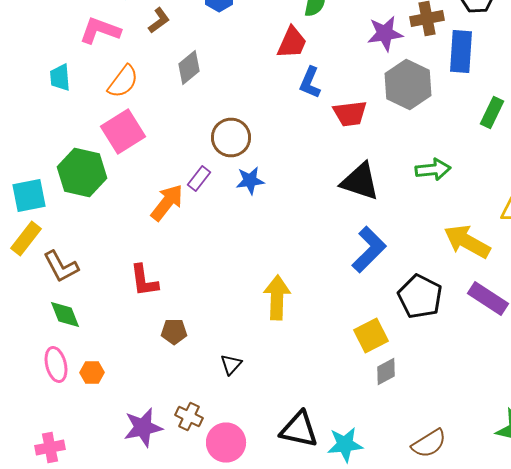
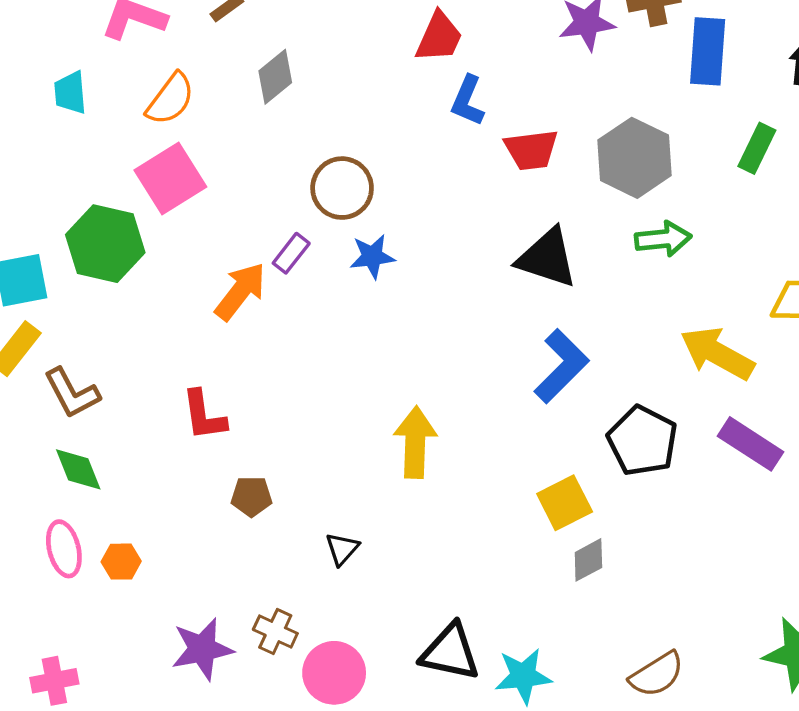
gray hexagon: (408, 84) -> (635, 158), moved

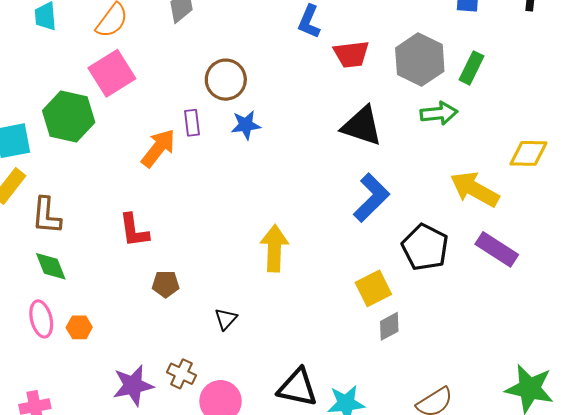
green rectangle: (757, 148) -> (472, 68), moved
purple rectangle: (291, 253) -> (192, 123), turned -45
brown L-shape: (72, 393) -> (46, 216), turned 33

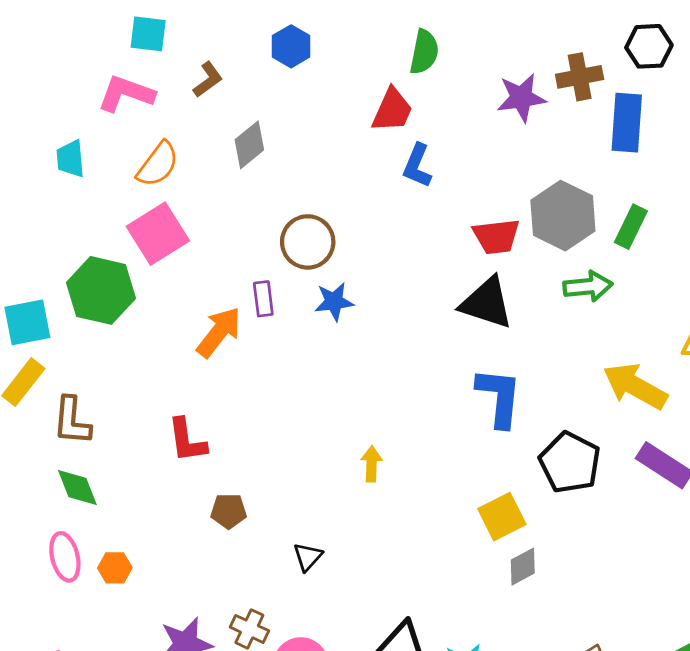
red trapezoid: (351, 54) -> (496, 236), moved
blue L-shape: (371, 198) -> (499, 397), turned -39
yellow arrow: (274, 248) -> (371, 464), size x0.6

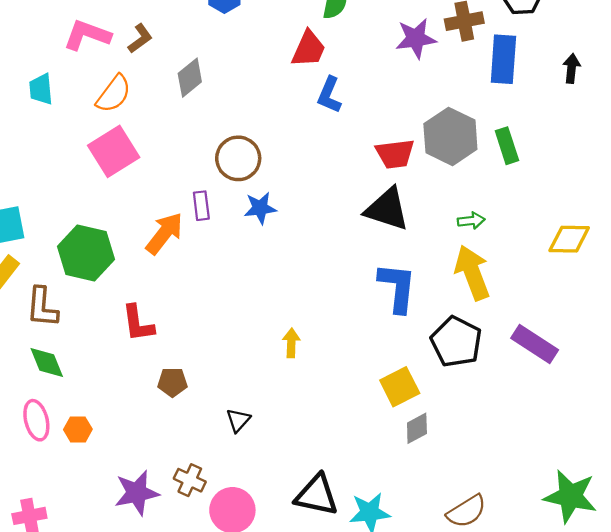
brown L-shape: (208, 80) -> (140, 38), moved
green rectangle: (631, 227) -> (507, 146), turned -44
green arrow: (588, 286) -> (471, 221), moved, size x0.7
green hexagon: (101, 290) -> (86, 253), moved
yellow arrow: (635, 386) -> (472, 273), moved, turned 40

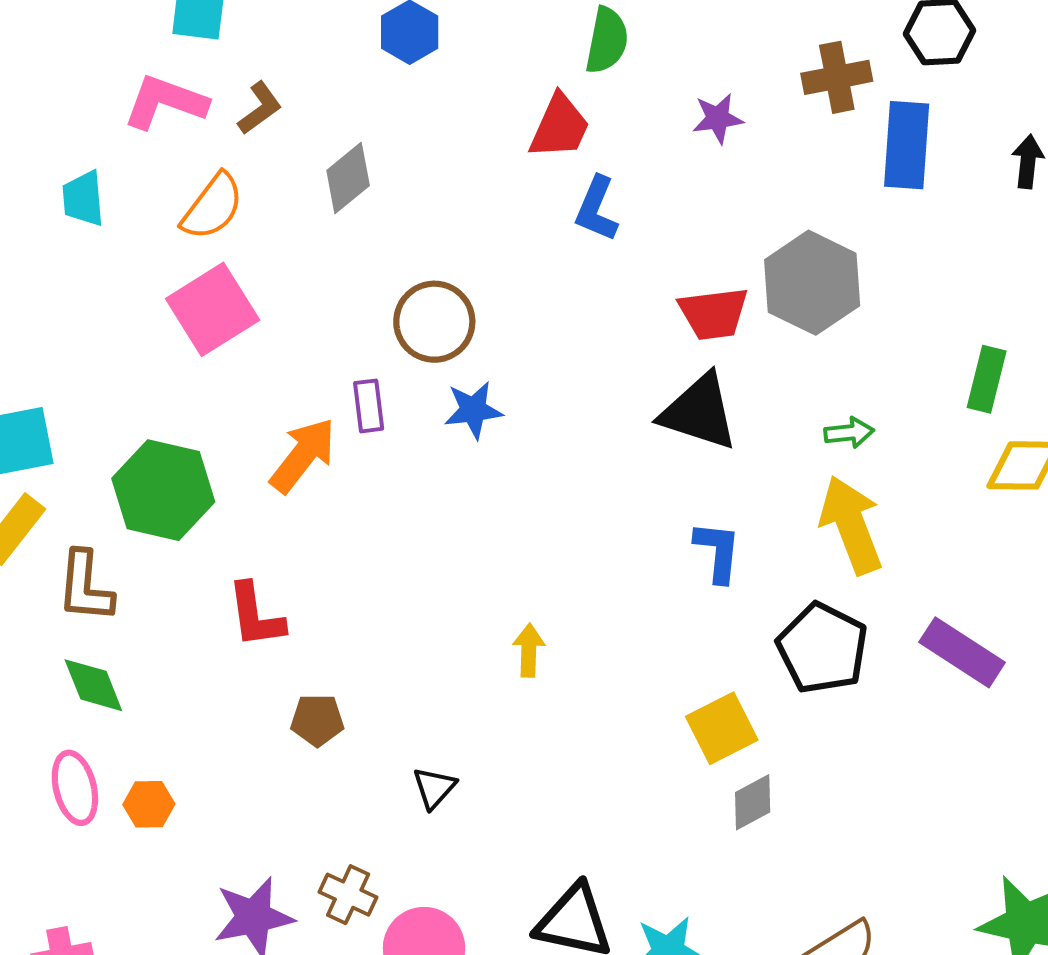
purple star: (416, 38) -> (718, 118), moved, size x0.7
green rectangle: (507, 146) -> (987, 379), moved, turned 32
blue L-shape: (397, 288) -> (718, 552), size x0.7

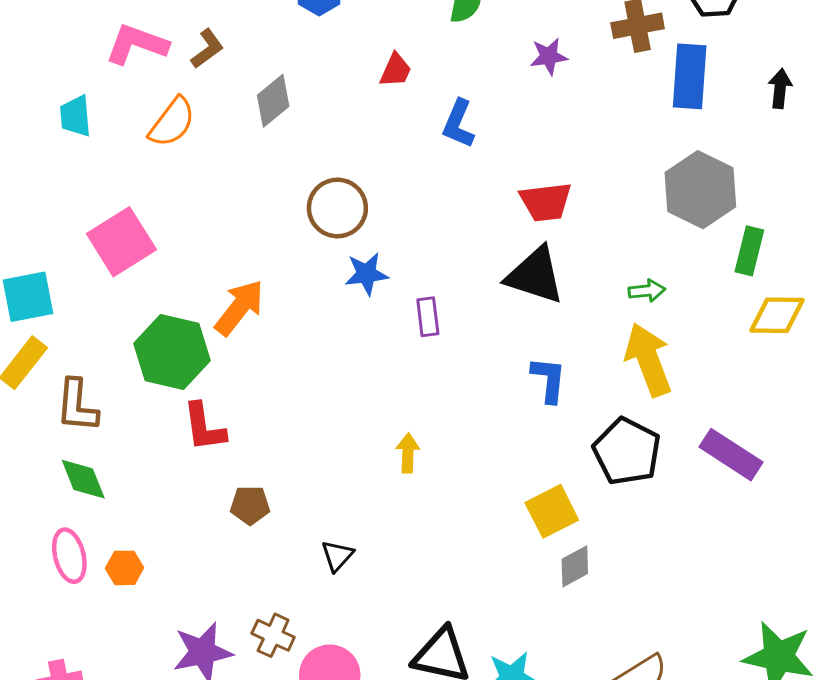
red trapezoid: (560, 127) -> (396, 70), moved, size x0.7
gray hexagon: (812, 283) -> (700, 190), moved
pink square: (213, 309) -> (121, 242), moved
purple rectangle: (369, 406) -> (428, 317), moved
green hexagon: (163, 490) -> (172, 352), moved

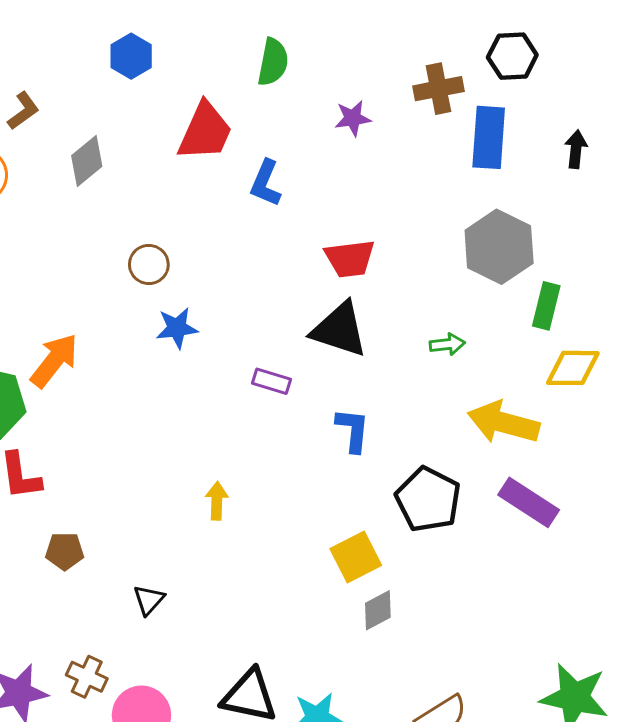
red trapezoid: (396, 70) -> (205, 131), size x1.8
brown circle: (337, 208) -> (149, 264), size x0.7
purple rectangle: (428, 317) -> (271, 381), moved, turned -66
yellow arrow: (648, 360) -> (503, 423), moved, turned -54

